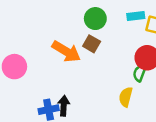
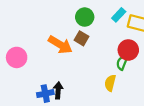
cyan rectangle: (136, 16) -> (119, 15), turned -40

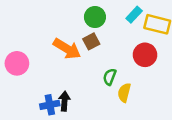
brown square: (81, 38) -> (91, 41), turned 32
green semicircle: (122, 63) -> (110, 77), moved

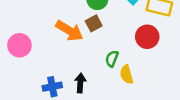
yellow semicircle: (124, 93) -> (127, 74), turned -30
black arrow: (64, 101) -> (80, 83), moved

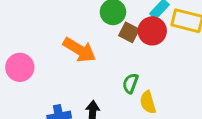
brown square: (94, 23) -> (129, 32), moved, turned -35
red circle: (147, 37) -> (152, 31), moved

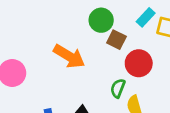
red circle: (152, 31) -> (139, 63), moved

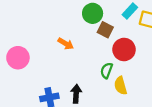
orange arrow: (69, 56) -> (66, 44), size x0.6

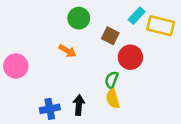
green circle: (93, 13) -> (79, 18), moved
yellow semicircle: (121, 86) -> (113, 99), moved

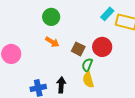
green circle: (79, 18) -> (51, 17), moved
brown square: (110, 36) -> (78, 49), moved

